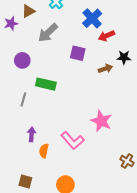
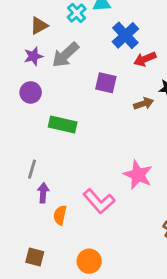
purple star: (11, 23) -> (33, 56), moved
gray line: (23, 99) -> (32, 169), moved

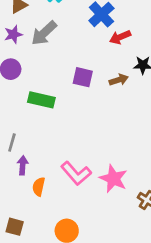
purple square: (106, 83) -> (83, 77), moved
pink star: (138, 175) -> (113, 179), moved

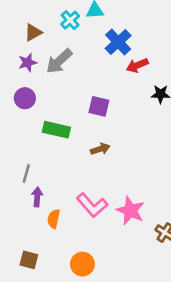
brown arrow: (119, 80) -> (100, 149), moved

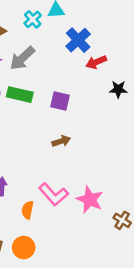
green rectangle: (56, 130) -> (20, 95), moved
orange semicircle: (54, 219) -> (28, 210), moved
orange circle: (82, 264) -> (24, 247), moved

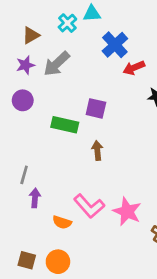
green rectangle: (20, 95) -> (65, 125), moved
brown arrow: (61, 141) -> (97, 150), turned -78
orange semicircle: (28, 210) -> (62, 222), turned -84

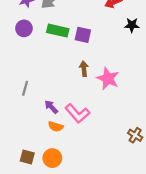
green rectangle: (65, 125) -> (58, 31), moved
purple arrow: (35, 198) -> (51, 107), moved, turned -48
pink star: (127, 212) -> (108, 79), moved

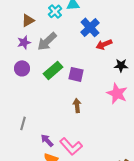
green rectangle: (58, 31) -> (53, 70), turned -54
pink star: (108, 79) -> (117, 93), moved

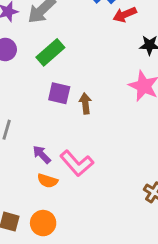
purple square: (76, 74) -> (59, 93), moved

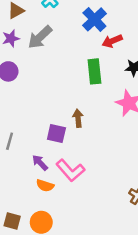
green rectangle: (50, 52) -> (94, 71), moved, turned -55
purple square: (59, 93) -> (56, 134), moved

